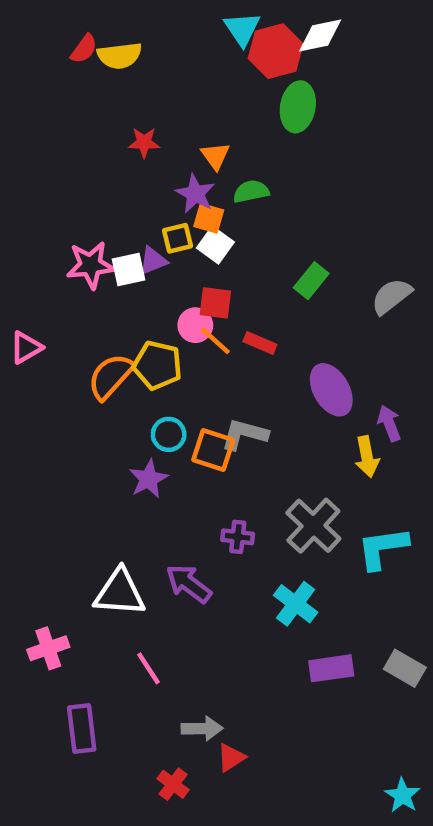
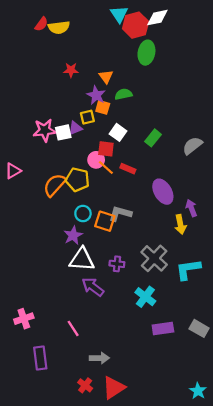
white square: (215, 245) -> (118, 132), moved
white triangle: (120, 593) -> (82, 259), moved
red triangle: (231, 757) -> (114, 388), moved, size x1.6

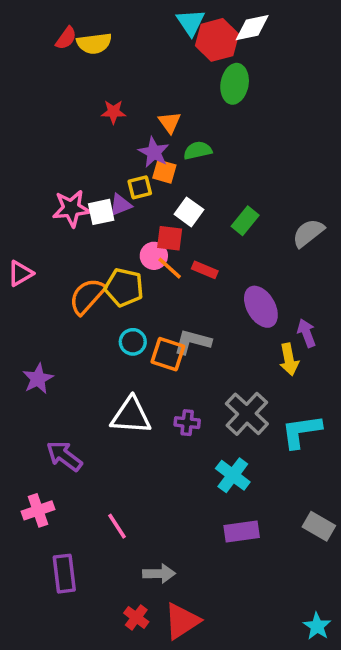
purple star: (73, 235) -> (38, 379), moved
purple arrow: (93, 287) -> (64, 456), moved
purple rectangle: (163, 328) -> (242, 531), moved

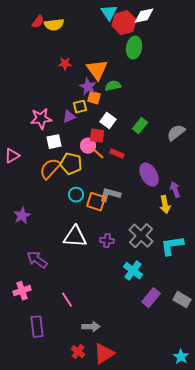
orange triangle: (170, 122) -> (97, 70), size x1.6
white square: (101, 212) -> (54, 142), moved
purple rectangle: (242, 531) -> (151, 298), moved, turned -42

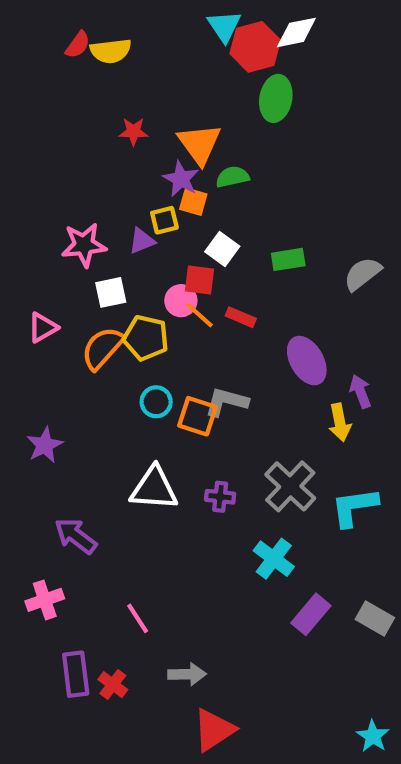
green rectangle: (140, 126) -> (288, 259), turned 42
pink triangle: (12, 156) -> (43, 328), moved
red cross: (78, 352) -> (113, 685), moved

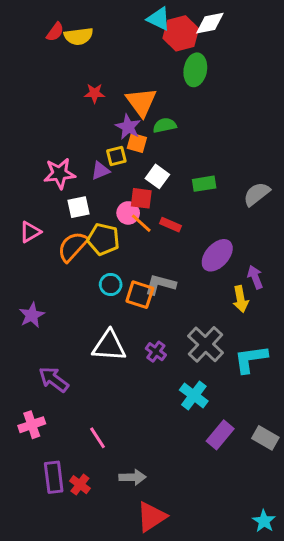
cyan triangle: (224, 26) -> (159, 19), turned -30
purple ellipse: (307, 361) -> (217, 255), turned 72
purple cross: (220, 497) -> (156, 352), turned 30

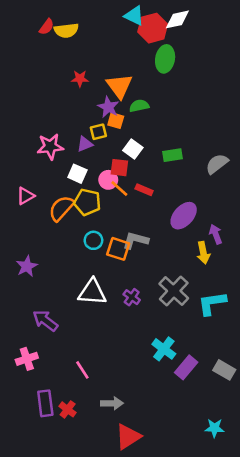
white square: (78, 207) -> (77, 174), moved, turned 36
cyan cross: (194, 395) -> (164, 349), moved
cyan star: (264, 521) -> (214, 428), moved, turned -30

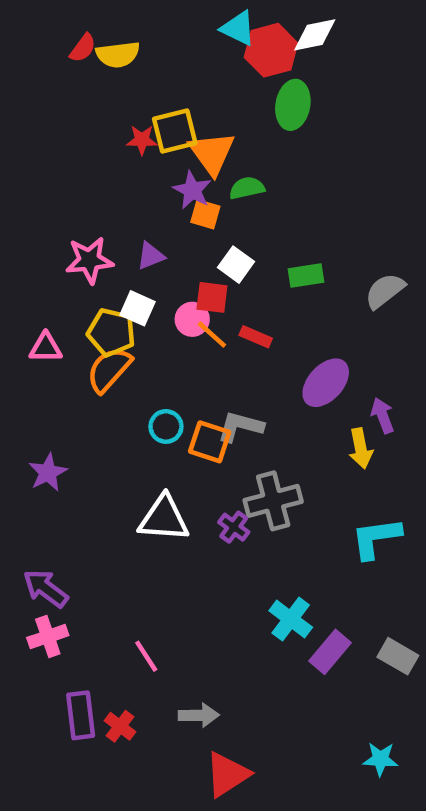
yellow square: (98, 132) -> (175, 131), moved, size x1.5
pink triangle: (26, 196) -> (46, 348), turned 30
yellow pentagon: (87, 202) -> (111, 332), moved
gray cross: (174, 291) -> (273, 501), moved, turned 32
purple arrow: (45, 321) -> (46, 588), moved

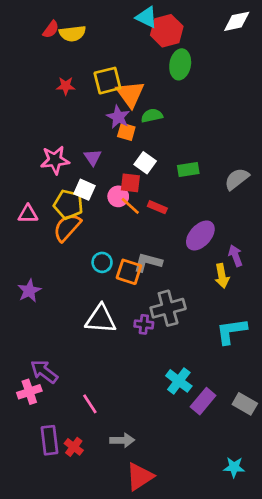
white diamond: (315, 35) -> (237, 21), moved
red star: (142, 140) -> (66, 86), moved
purple triangle: (151, 256) -> (93, 157), turned -42
purple cross: (234, 527) -> (144, 324), turned -30
purple arrow: (46, 588) -> (44, 372), moved

